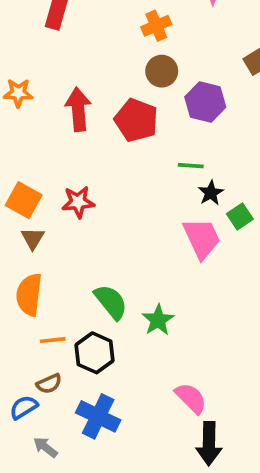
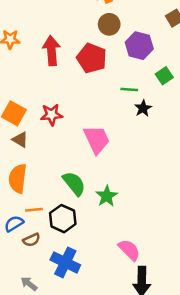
green square: (240, 216) -> (164, 76), moved
brown triangle: (33, 238) -> (20, 140), turned -30
pink trapezoid: (202, 238) -> (97, 140), moved
blue semicircle: (24, 407) -> (14, 224), moved

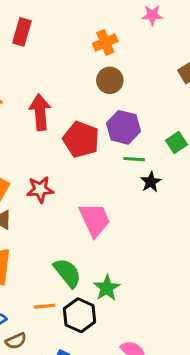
purple hexagon: (139, 46) -> (123, 127), moved
red pentagon: (92, 58) -> (81, 139), moved
orange line: (34, 210) -> (45, 306), moved
black hexagon: (63, 219) -> (80, 315), moved

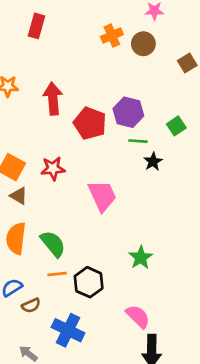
brown circle: (110, 80) -> (143, 44), moved
green semicircle: (67, 273) -> (53, 244), moved
green star: (107, 288) -> (141, 258), moved

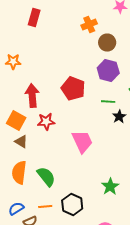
brown circle: (143, 44) -> (107, 43), moved
red arrow: (53, 99) -> (32, 96), moved
purple hexagon: (128, 112) -> (108, 71), moved
orange line: (57, 274) -> (45, 207), moved

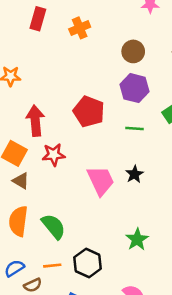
orange cross: (89, 25) -> (80, 28), moved
black star: (119, 117) -> (135, 174), moved

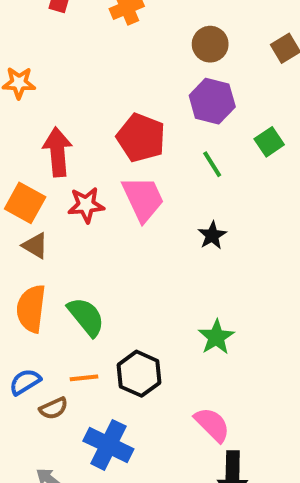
green line: (135, 129) -> (212, 164), turned 54
pink trapezoid: (101, 181) -> (143, 199), moved

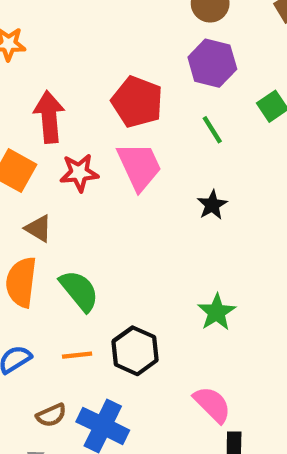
brown triangle: (35, 246) -> (38, 228), moved
brown semicircle: (54, 408) -> (51, 415), moved

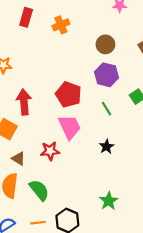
red star: (79, 173) -> (50, 151), moved

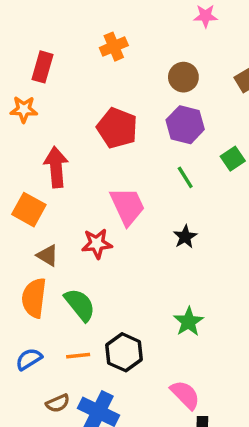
red rectangle: (26, 17) -> (42, 67), moved
red pentagon: (69, 94) -> (117, 128), moved

